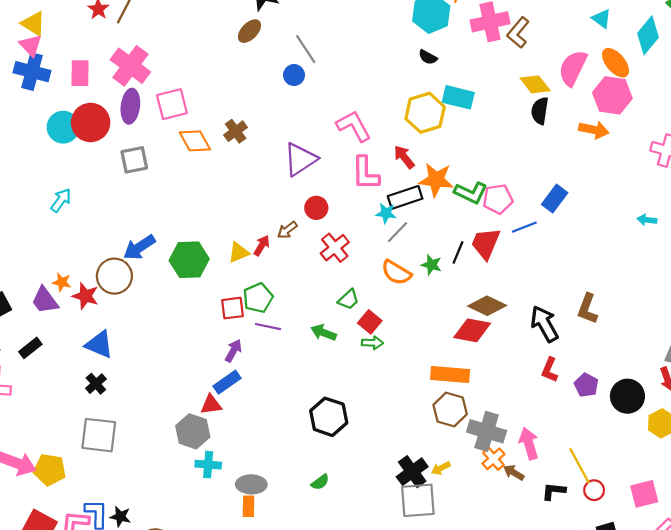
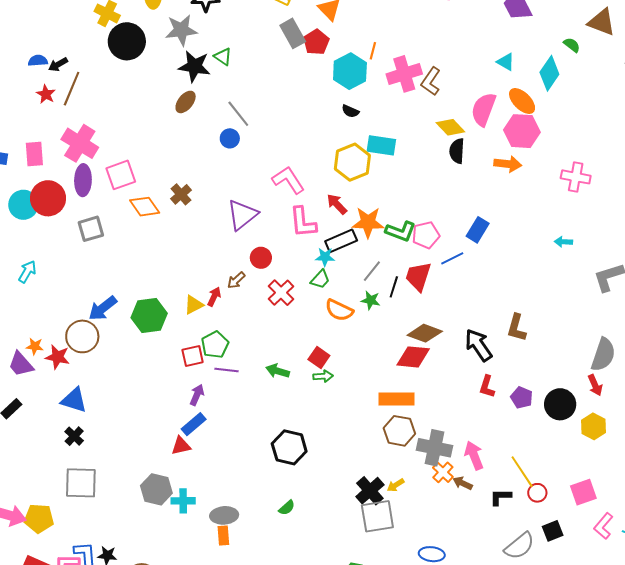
gray line: (397, 232) -> (372, 271), moved
green trapezoid: (349, 299) -> (320, 279), moved
gray hexagon: (193, 431) -> (156, 489), moved

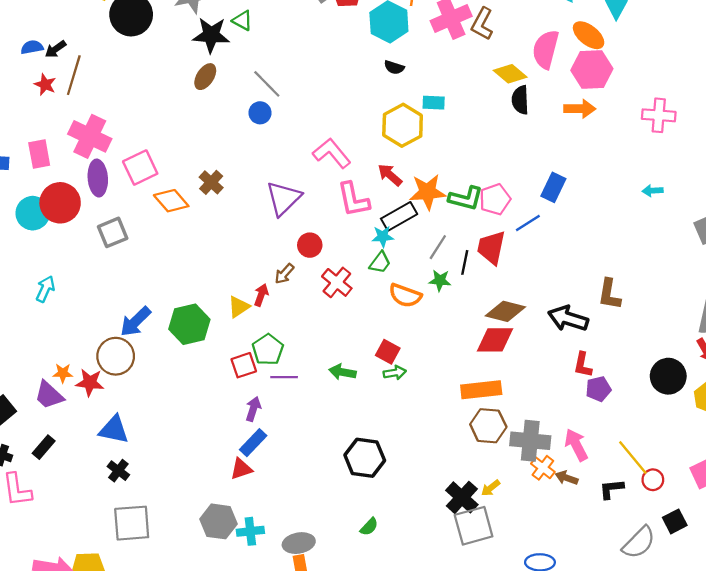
cyan rectangle: (381, 145) -> (434, 103), size x0.7
black arrow: (478, 345) -> (568, 318), turned -32
purple pentagon: (522, 398) -> (598, 389), moved, turned -30

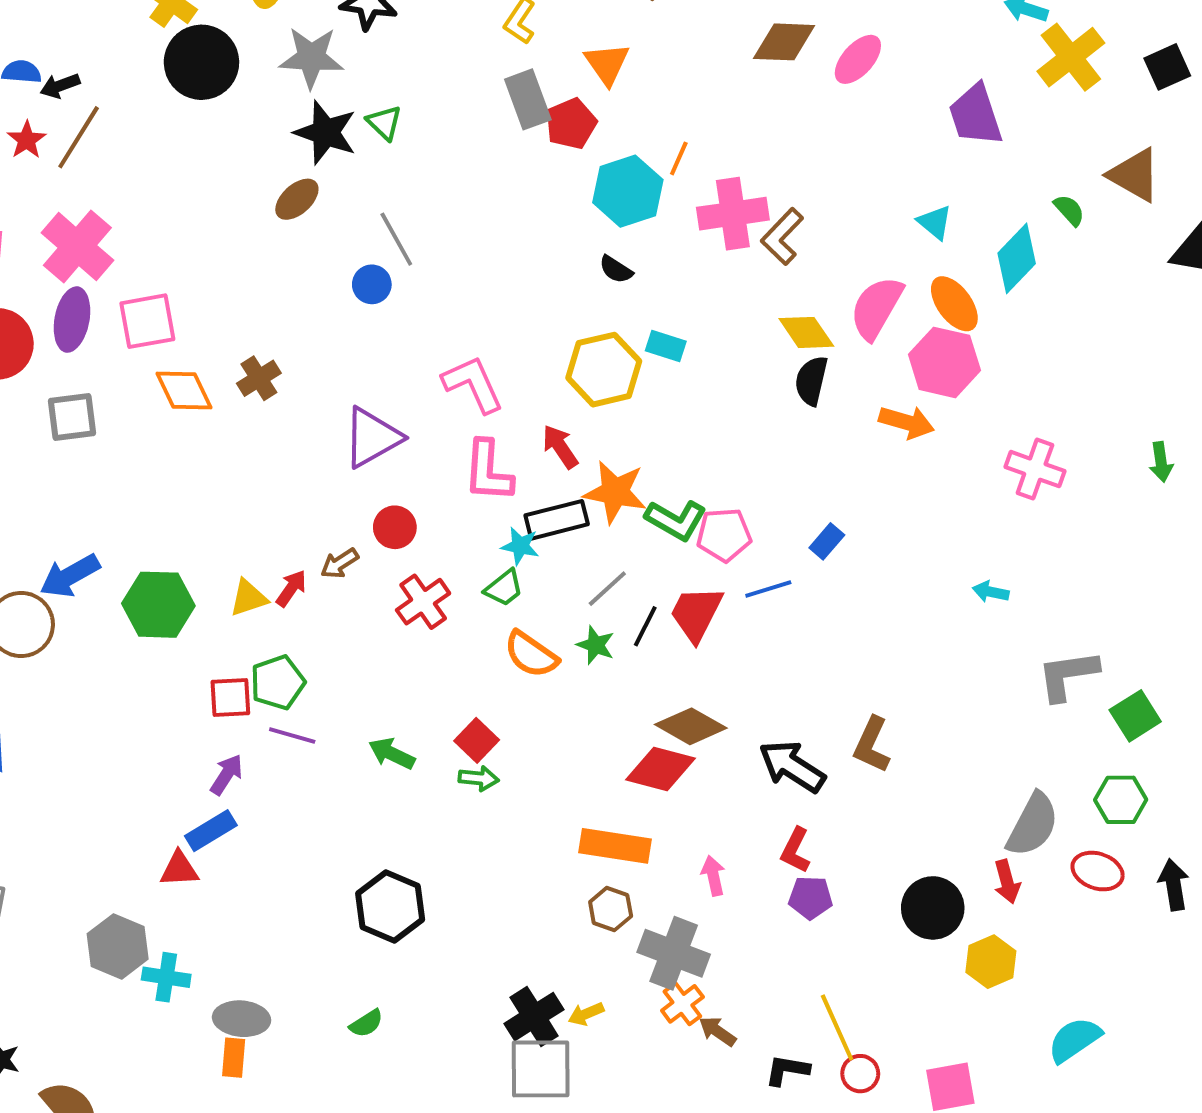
blue rectangle: (553, 187) -> (827, 541), size x0.7
brown hexagon: (488, 426) -> (611, 909), size x0.7
pink arrow: (576, 445) -> (713, 876), moved, size x0.7

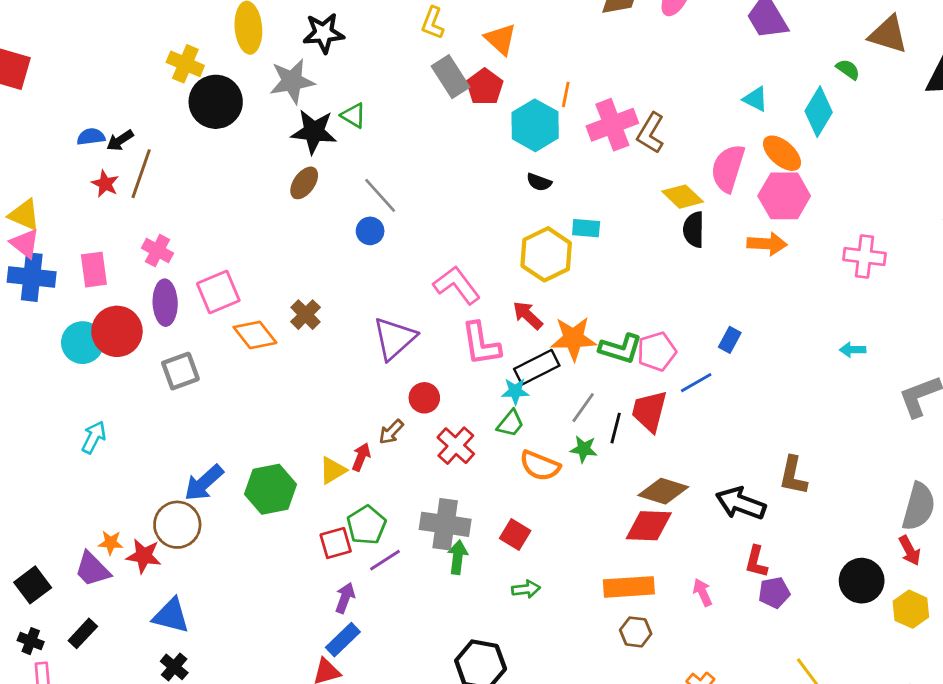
pink cross: (77, 247) -> (157, 251), size x0.6
purple line: (292, 736) -> (385, 560), turned -36
green arrow: (392, 754) -> (458, 557), turned 84
green arrow: (479, 778) -> (526, 589), moved
gray cross: (674, 953) -> (445, 524), moved

